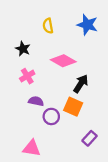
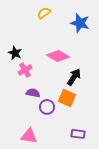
yellow semicircle: (48, 26) -> (44, 13), moved, turned 64
black star: (23, 49) -> (15, 53), moved
purple rectangle: (89, 138) -> (78, 134), moved, turned 56

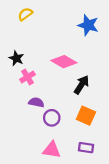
yellow semicircle: (44, 13) -> (25, 14), moved
orange square: (67, 98) -> (86, 116), moved
pink triangle: (29, 136) -> (52, 150), moved

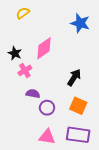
pink diamond: (64, 62) -> (44, 48), moved, turned -65
purple rectangle: (86, 148) -> (78, 135), size x1.6

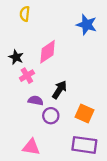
yellow semicircle: (23, 13) -> (25, 14), turned -48
black arrow: (74, 77) -> (59, 90), moved
pink triangle: (47, 137) -> (31, 147), moved

